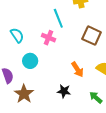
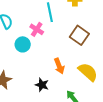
cyan circle: (30, 61) -> (23, 44), moved

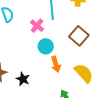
cyan circle: (23, 44) -> (46, 46), moved
black star: (42, 85) -> (23, 79), moved

